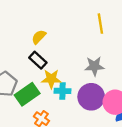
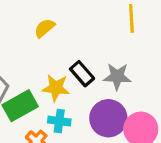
black rectangle: (38, 60) -> (82, 74), moved
cyan cross: (62, 91) -> (59, 121), moved

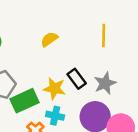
yellow line: (131, 18) -> (104, 35), moved
gray star: (117, 76) -> (105, 83), turned -30

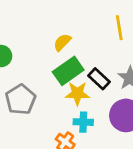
green rectangle: (24, 101) -> (68, 71), moved

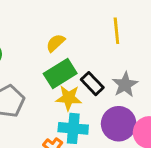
cyan cross: (83, 122) -> (73, 128), size x1.4

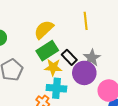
yellow semicircle: (56, 43) -> (44, 30), size x1.5
purple circle: (119, 124) -> (84, 73), moved

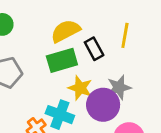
black rectangle: (69, 57) -> (94, 49), moved
yellow star: (53, 67) -> (80, 88), moved

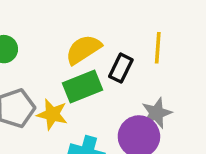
black rectangle: (94, 49) -> (121, 68), turned 60
yellow star: (80, 88) -> (52, 114), moved

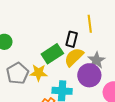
yellow semicircle: (83, 49) -> (74, 57), moved

